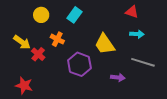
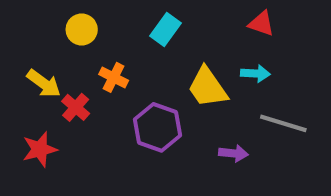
cyan rectangle: (74, 15) -> (166, 30), moved
cyan arrow: (137, 34) -> (255, 73), moved
red star: (24, 85) -> (40, 149), moved, turned -30

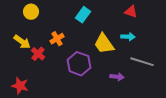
yellow circle: (82, 30) -> (31, 12), moved
orange cross: (114, 77) -> (57, 39), turned 32
red star: (40, 149) -> (20, 86), moved, turned 30

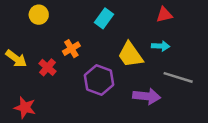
red triangle: (131, 12) -> (164, 15), turned -32
yellow arrow: (22, 42) -> (16, 59), moved
purple arrow: (117, 77) -> (147, 96), size x1.5

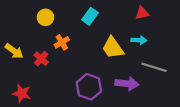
yellow circle: (39, 15) -> (46, 17), moved
purple hexagon: (99, 80) -> (89, 87), moved

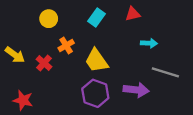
red triangle: (142, 13) -> (133, 14), moved
yellow trapezoid: (113, 48) -> (96, 61), moved

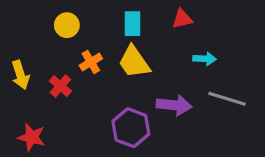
cyan rectangle: (96, 17) -> (132, 24), turned -36
yellow arrow: (15, 55) -> (20, 75), turned 36
yellow trapezoid: (96, 61) -> (134, 62), moved
purple arrow: (136, 90) -> (174, 105), moved

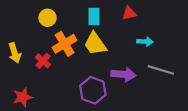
orange cross: (91, 62) -> (65, 44), size x1.5
red star: (32, 137) -> (23, 97), turned -30

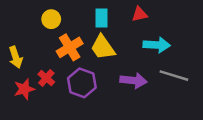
cyan arrow: (145, 42) -> (157, 45), size x1.5
red cross: (43, 61) -> (46, 78), moved
purple hexagon: (93, 90) -> (82, 83), moved
red star: (23, 97) -> (24, 89), moved

